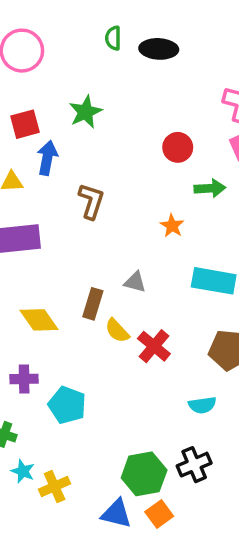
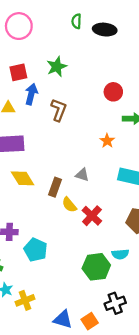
brown L-shape: (91, 201) -> (59, 110), moved
yellow diamond: (39, 320) -> (23, 178), moved
black cross: (194, 465) -> (115, 303), moved
green hexagon: (144, 474) -> (96, 267), moved

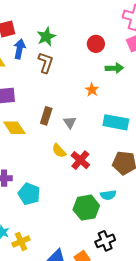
green star: (57, 67) -> (46, 37), moved
gray triangle: (82, 175) -> (70, 122), turned 40
brown rectangle: (55, 187) -> (46, 116), moved

